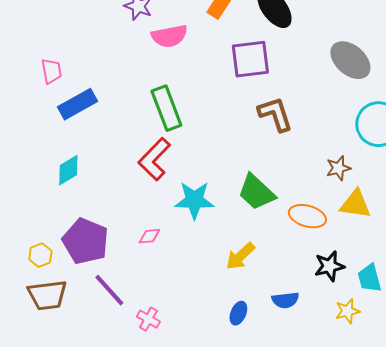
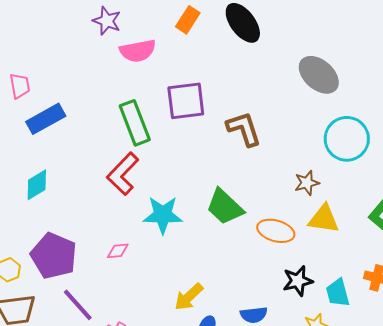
purple square: (250, 59) -> (186, 101), moved
yellow arrow: (240, 256) -> (189, 297), moved

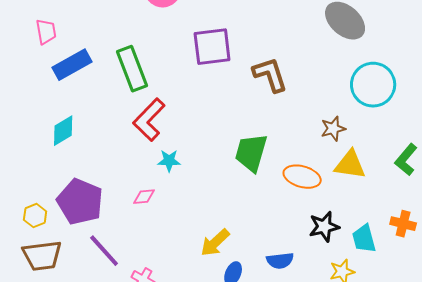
green rectangle: (135, 123) -> (132, 69), moved
green trapezoid: (225, 207) -> (251, 153), turned 63
cyan star: (163, 215) -> (169, 161), moved, size x0.6

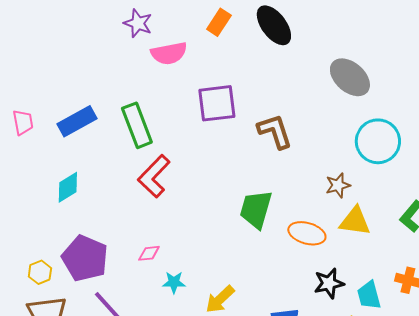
pink trapezoid: (46, 32) -> (23, 122), moved
cyan star: (169, 161) -> (174, 282), moved

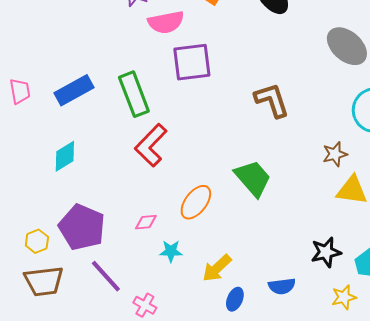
purple square: (217, 103) -> (192, 62), moved
green trapezoid: (256, 209) -> (253, 178), turned 123
orange ellipse: (307, 233) -> (196, 202), moved, turned -69

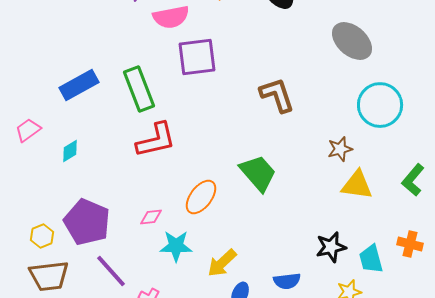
pink trapezoid: (20, 91) -> (28, 130), moved, turned -116
red L-shape: (151, 145) -> (156, 140), turned -147
cyan diamond: (65, 156) -> (70, 151), size x0.7
cyan star: (171, 251) -> (176, 246), size x1.4

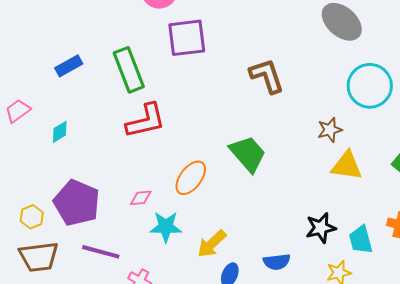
blue rectangle: (79, 85) -> (69, 66), size x0.7
purple line: (111, 271) -> (101, 252), turned -33

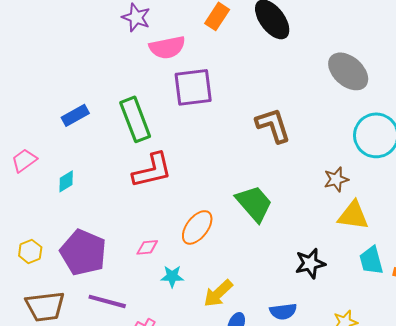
yellow hexagon: (32, 217) -> (30, 251), moved
cyan star: (166, 227) -> (172, 276), size x0.7
black star: (321, 228) -> (310, 263), moved
cyan trapezoid: (361, 240) -> (371, 260), moved

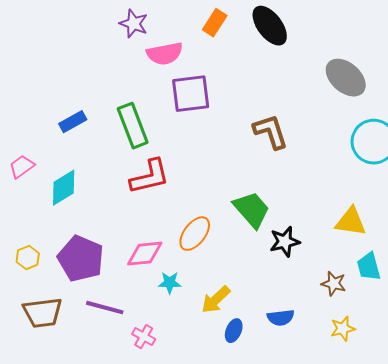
brown star: (336, 179) -> (334, 284), moved, turned 30
cyan diamond: (66, 181) -> (64, 188), size x1.6
pink diamond: (147, 247) -> (145, 254), size x1.6
black star: (310, 263) -> (285, 242), moved

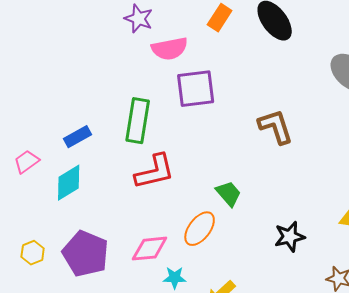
blue rectangle: (73, 122) -> (78, 137), moved
green rectangle: (133, 126) -> (138, 121), turned 30
green trapezoid: (252, 210) -> (229, 194), moved, size x0.7

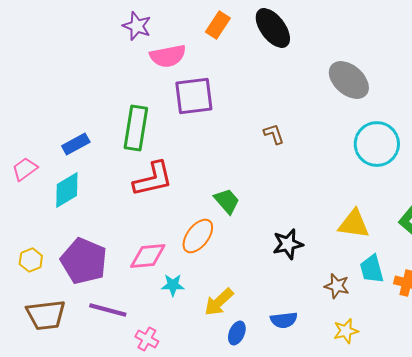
brown L-shape: (276, 127) -> (274, 134), size x0.6

